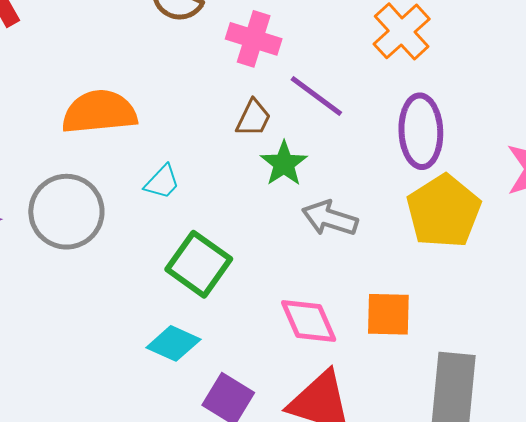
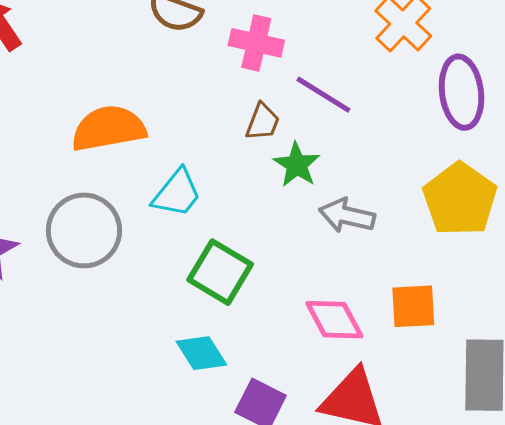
purple ellipse: (421, 131) -> (461, 92), moved
cyan trapezoid: (162, 182) -> (177, 193), size x1.4
cyan diamond: (173, 343) -> (201, 353), turned 38

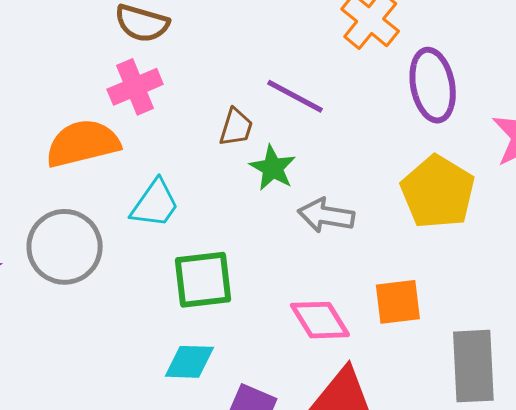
pink cross: (256, 43) -> (135, 87), moved, turned -32
green square: (220, 272) -> (203, 280), turned -34
cyan diamond: (201, 353) -> (189, 362), turned -52

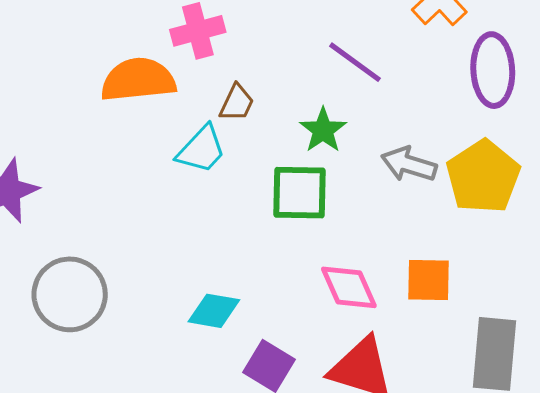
brown trapezoid: (236, 127) -> (237, 103), moved
gray arrow: (326, 215) -> (409, 164), moved
gray circle: (65, 247) -> (70, 294), moved
green square: (203, 280) -> (299, 193), moved

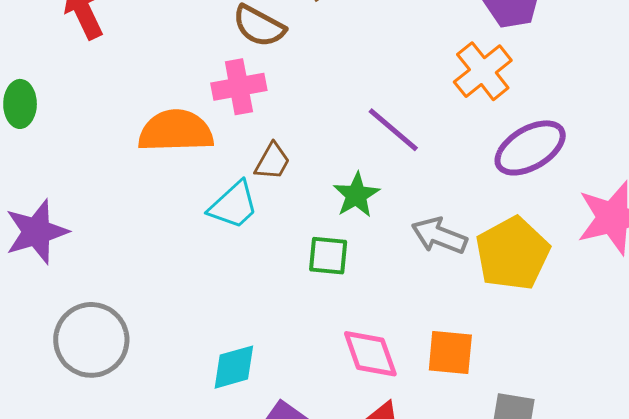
purple ellipse: (493, 70) -> (530, 148), turned 58
green square: (299, 193) -> (328, 256), size x0.7
cyan diamond: (214, 311) -> (234, 367), turned -30

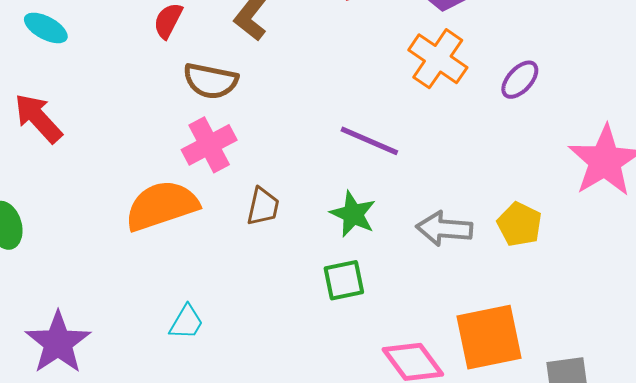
purple ellipse: (530, 148) -> (520, 80), moved, size x0.6
cyan trapezoid: (234, 205) -> (186, 322), moved, size x0.7
yellow pentagon: (512, 254) -> (519, 224), size x0.6
orange square: (450, 352) -> (489, 337), size x1.4

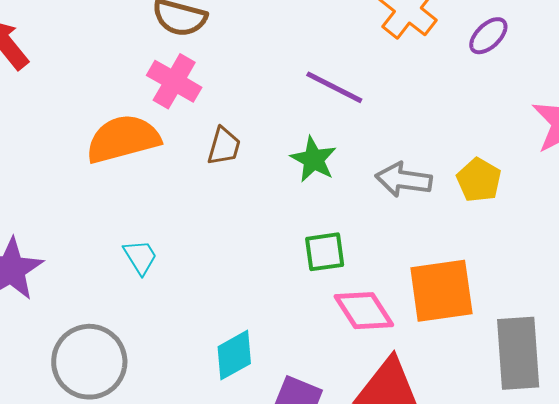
pink cross: (209, 145) -> (174, 81), turned -36
green square: (344, 280) -> (325, 252), moved
cyan trapezoid: (186, 322) -> (140, 257), turned -66

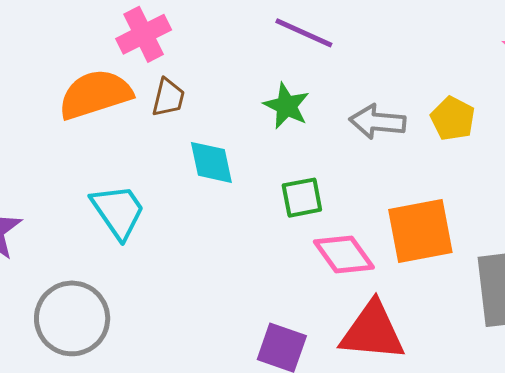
pink cross: (174, 81) -> (144, 34), turned 36
brown trapezoid: (224, 146) -> (168, 98), moved
cyan trapezoid: (140, 257) -> (118, 211), size x1.6
cyan diamond: (234, 355) -> (211, 162), moved, turned -70

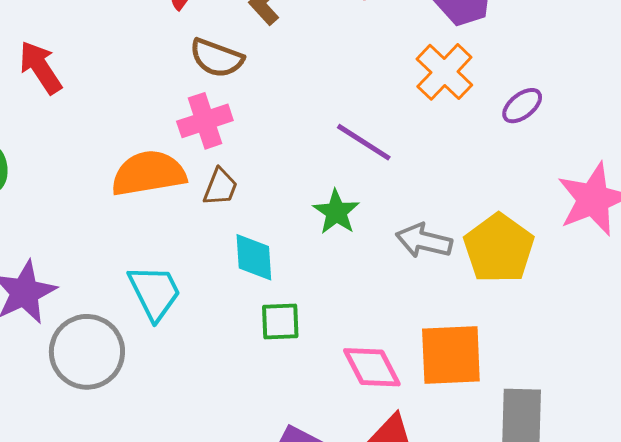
yellow pentagon: (453, 119) -> (499, 248), size x1.6
green square: (302, 198) -> (280, 322), moved
gray circle: (72, 318) -> (87, 352), moved

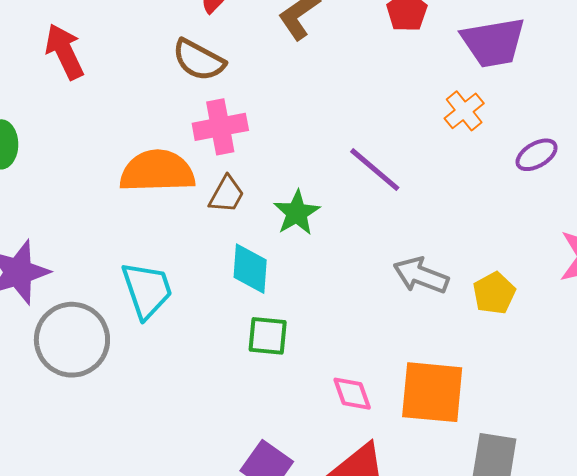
brown semicircle: (217, 58) -> (199, 60), moved
orange cross: (444, 72) -> (464, 111), size x0.7
green star: (336, 212) -> (297, 213), moved
yellow pentagon: (499, 248) -> (494, 293), size x0.6
pink diamond: (372, 367) -> (352, 394), size x0.7

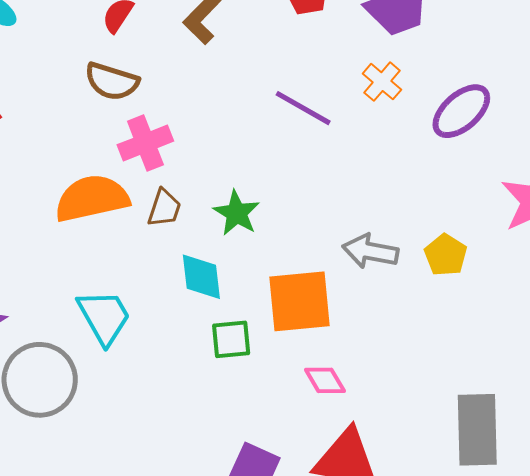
purple ellipse: (537, 155) -> (461, 111), size x1.5
purple line: (375, 170) -> (303, 108), moved
orange square: (432, 392) -> (299, 301), moved

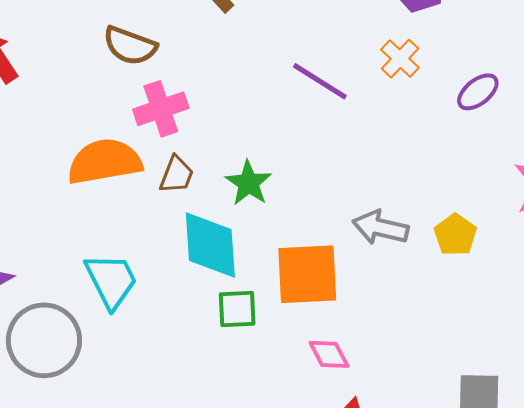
purple ellipse: (461, 111) -> (478, 92), size x0.7
cyan diamond: (201, 277) -> (210, 245), size x1.4

